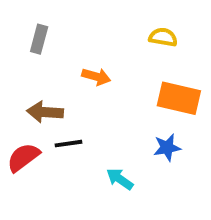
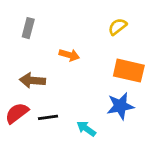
yellow semicircle: (163, 37) -> (117, 27), turned -48
black line: (69, 144) -> (48, 117), moved
blue star: (167, 148) -> (120, 106), size x1.4

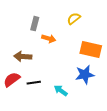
yellow semicircle: (117, 27) -> (74, 19), moved
gray rectangle: (28, 28) -> (35, 24), moved

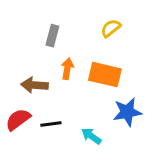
orange arrow: (49, 39) -> (67, 69), moved, turned -96
orange rectangle: (91, 50) -> (105, 75), moved

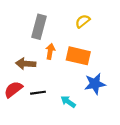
gray rectangle: (52, 36) -> (39, 27), size x1.5

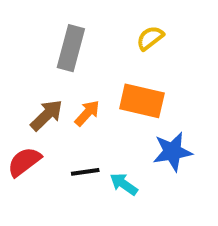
orange arrow: (50, 51) -> (87, 113), moved, turned 32
brown arrow: (26, 64) -> (47, 115), turned 132
black line: (38, 93) -> (85, 172), moved

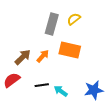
gray rectangle: (71, 48) -> (52, 24), moved
blue star: (172, 152) -> (94, 90), moved

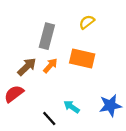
gray rectangle: (52, 24) -> (47, 36), moved
black line: (42, 85) -> (49, 118), moved, turned 56

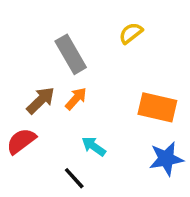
gray rectangle: (47, 36) -> (71, 54), turned -45
orange rectangle: (82, 58) -> (157, 107), moved
cyan arrow: (72, 107) -> (94, 146), moved

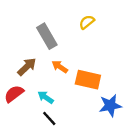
orange arrow: (76, 99) -> (60, 67), moved, turned -98
orange rectangle: (157, 107) -> (88, 80), moved
cyan arrow: (94, 146) -> (46, 97), moved

